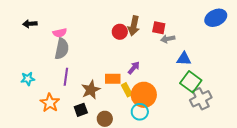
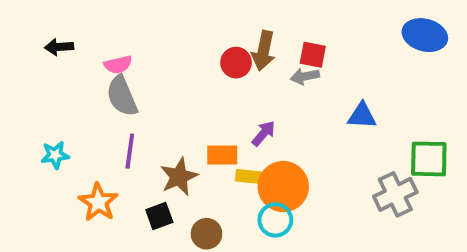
blue ellipse: (216, 18) -> (425, 35), turned 40
gray arrow: (168, 39) -> (305, 76), moved
gray semicircle: (62, 49) -> (122, 96), turned 145
green square: (191, 82) -> (429, 159), moved, turned -35
yellow rectangle: (127, 90) -> (250, 177), turned -56

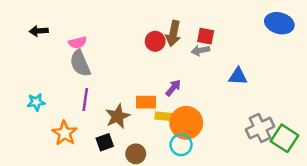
green square: (429, 159) -> (285, 138), moved, turned 32

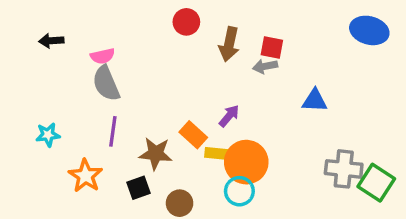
red circle: (155, 41) -> (186, 22), moved
orange rectangle: (146, 102) -> (193, 135), turned 42
brown star: (118, 116) -> (156, 154), turned 30
gray cross: (260, 128) -> (344, 169), turned 32

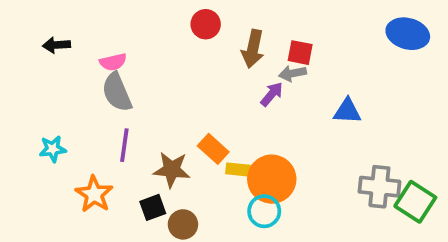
purple arrow: (229, 116) -> (272, 94), moved
brown circle: (180, 203) -> (183, 224), moved

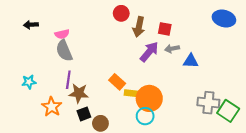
red circle: (206, 24) -> (121, 13), moved
gray arrow: (293, 73) -> (172, 49), moved
purple arrow: (272, 94) -> (149, 52), size x1.5
brown star: (172, 170) -> (79, 93), moved

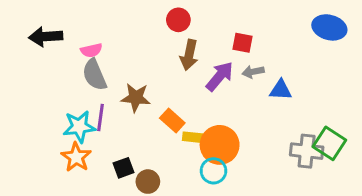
black arrow: (31, 25) -> (46, 37), size x1.5
brown arrow: (139, 27) -> (189, 55), moved
cyan star: (29, 82) -> (79, 127), moved, size x1.5
brown star: (79, 93) -> (136, 98), moved
green square: (228, 111) -> (329, 143), moved

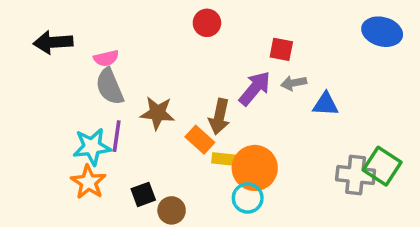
brown arrow: (189, 55) -> (219, 117), moved

